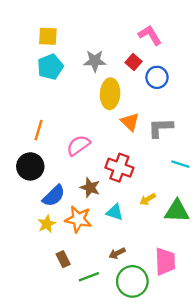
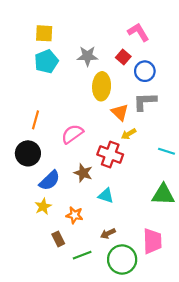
gray L-shape: (160, 128) -> (145, 101), moved
yellow arrow: (148, 199) -> (129, 134), moved
orange star: (78, 219) -> (74, 215), moved, size x0.7

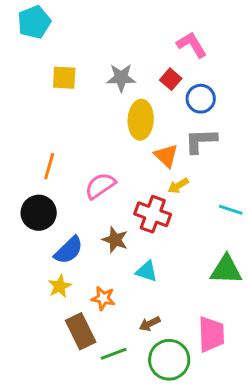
yellow square: (44, 33) -> (64, 78), moved
cyan pentagon: (46, 61) -> (34, 22), moved
brown rectangle: (58, 239) -> (81, 331), size x1.6

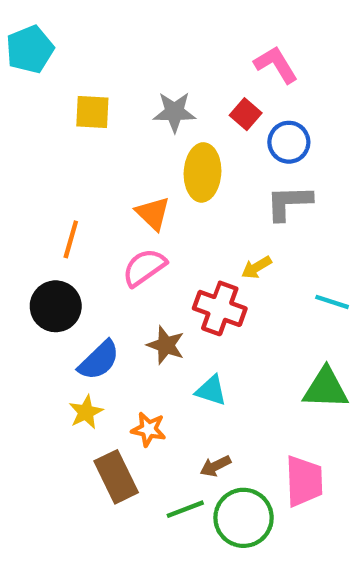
cyan pentagon: (34, 22) -> (30, 49), moved
orange triangle: (166, 156) -> (153, 213), moved
green line: (114, 354) -> (185, 509), moved

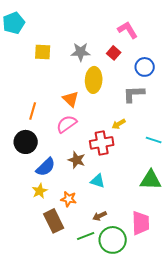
blue circle: (289, 142) -> (145, 67), moved
red cross: (220, 308) -> (102, 143), turned -30

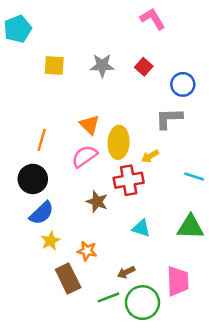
pink L-shape: (128, 30) -> (153, 19), moved
yellow ellipse: (94, 80) -> (119, 142), moved
blue semicircle: (46, 167) -> (42, 213), moved
cyan triangle: (98, 181) -> (141, 228), moved

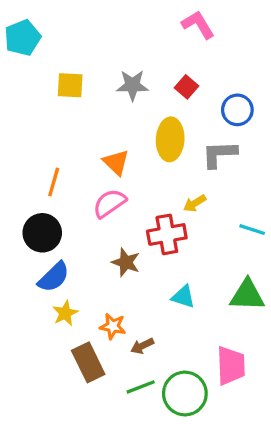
yellow ellipse: (119, 142) -> (170, 139), moved
brown arrow: (126, 272) -> (142, 346), moved

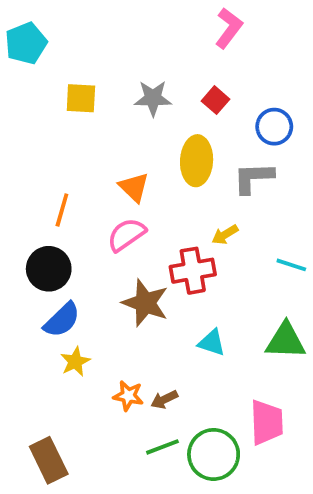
pink L-shape: (198, 25) -> (229, 28), turned 68
brown star: (126, 262) -> (145, 303), size x1.4
orange star: (113, 326) -> (128, 396), moved
brown rectangle: (88, 362) -> (49, 460), moved

